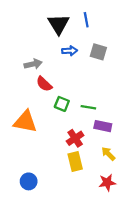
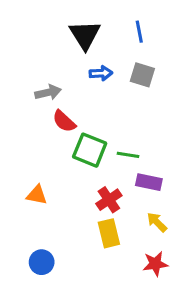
blue line: (86, 20) -> (139, 32), moved
green square: (62, 104) -> (90, 150), size x1.5
orange triangle: (25, 122) -> (37, 195), moved, size x0.6

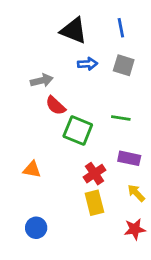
black triangle: (85, 35) -> (74, 30), turned -36
green line: (128, 155) -> (121, 118), moved

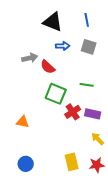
red semicircle: (56, 106) -> (48, 67), moved
red cross: (94, 174) -> (73, 112), moved
yellow rectangle: (94, 203) -> (72, 162), moved

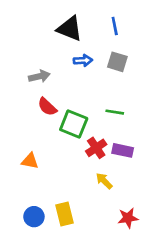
red semicircle: (48, 67) -> (47, 107), moved
yellow arrow: (98, 139) -> (104, 181), moved
yellow rectangle: (72, 162) -> (64, 214), moved

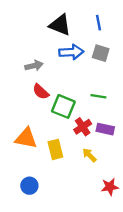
blue arrow: (83, 60) -> (71, 52), size x1.5
orange triangle: (30, 161) -> (26, 138), size x1.5
yellow rectangle: (64, 214) -> (55, 149), moved

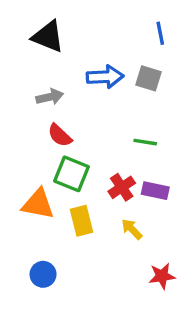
blue line: (98, 23) -> (160, 33), moved
black triangle: (60, 25) -> (48, 37), moved
green square: (63, 106) -> (71, 174), moved

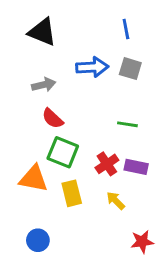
blue line: (160, 33) -> (126, 29), moved

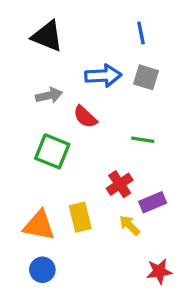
red semicircle: (53, 118) -> (85, 117), moved
green square: (63, 152) -> (52, 151), moved
purple rectangle: (136, 167) -> (153, 202), moved, turned -35
orange triangle: (34, 179) -> (39, 225), moved

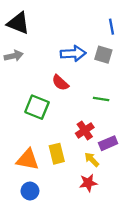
blue line: (141, 33) -> (112, 27), moved
black triangle: (47, 36) -> (18, 23), moved
gray arrow: (49, 95) -> (14, 56), moved
red star: (159, 271) -> (88, 183), moved

